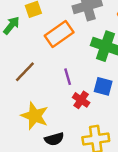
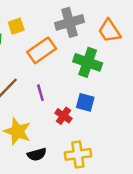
purple line: (68, 77) -> (40, 93), moved

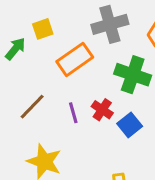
blue square: (85, 102) -> (130, 125), turned 36
red cross: (63, 116) -> (102, 110), moved

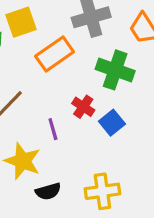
yellow square: (43, 29) -> (21, 22), size x1.4
purple line: (73, 113) -> (53, 129), moved

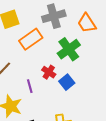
green cross: (115, 70) -> (69, 49), turned 35

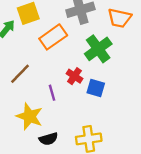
orange trapezoid: (87, 23) -> (120, 18), turned -45
blue square: (67, 82) -> (96, 88), turned -35

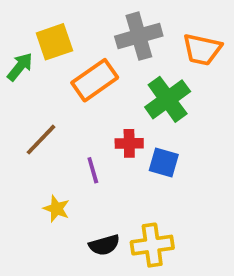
red cross: (74, 76) -> (129, 143), turned -35
yellow star: (29, 116) -> (56, 209), size x0.6
black semicircle: (48, 139) -> (104, 245), moved

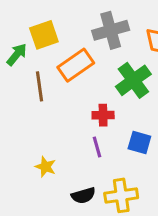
brown line: (41, 140) -> (39, 86), moved, turned -52
blue square: (164, 163) -> (139, 142), moved
purple line: (93, 170) -> (97, 147), moved

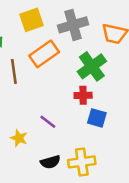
yellow square: (44, 35) -> (32, 20), moved
red cross: (103, 115) -> (83, 95), moved
purple line: (97, 147) -> (48, 122), moved, turned -36

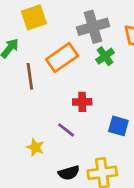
yellow square: (32, 20) -> (34, 17), moved
green cross: (92, 66) -> (105, 56), moved, size x0.6
red cross: (83, 95) -> (82, 102), moved

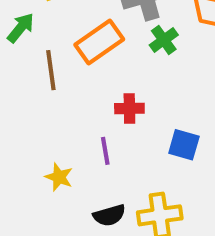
purple line: (66, 130) -> (105, 151), turned 42

